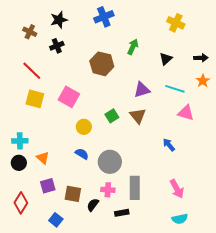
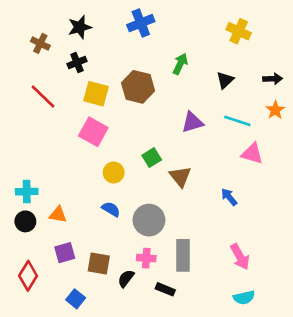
yellow square: (35, 99) -> (96, 94), moved
brown triangle: (138, 116) -> (180, 177), moved
orange triangle: (43, 158) -> (58, 215), turned -32
black rectangle: (122, 213) -> (165, 289), turned 32

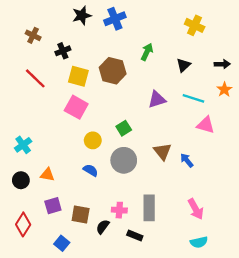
black star: (80, 27) -> (82, 15), moved
brown triangle: (180, 177) -> (162, 151), moved
cyan cross: (27, 192) -> (23, 145), moved, turned -35
gray circle: (149, 220) -> (124, 160), moved

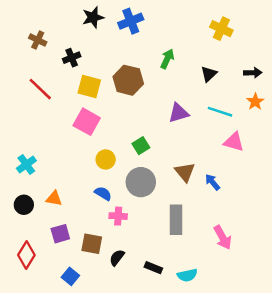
gray rectangle: (149, 208) -> (176, 220), moved
pink cross: (119, 210) -> (118, 216), moved
cyan semicircle: (199, 242) -> (187, 275), moved

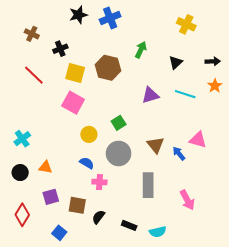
pink triangle: (234, 142) -> (198, 140), moved

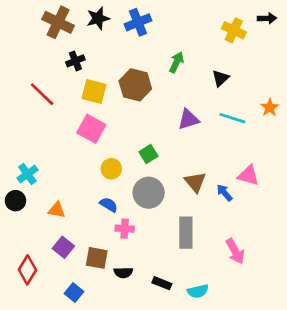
brown cross: (32, 34) -> (58, 22), moved, size x1.6
black arrow: (213, 61) -> (267, 18), moved
black circle: (20, 173) -> (15, 201), moved
purple square: (51, 197) -> (63, 247), turned -35
black semicircle: (98, 217) -> (123, 273), turned -128

